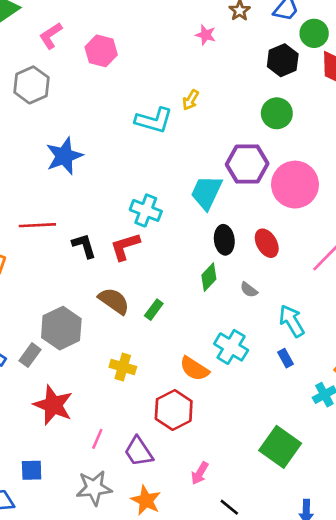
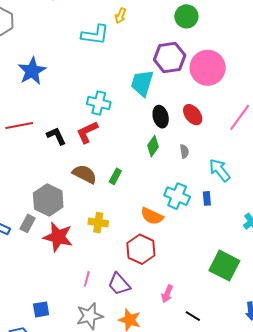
gray semicircle: (249, 290) -> (184, 151), turned -128
blue rectangle: (286, 358) -> (207, 198), moved, turned 32
red star: (53, 405) -> (58, 237), moved

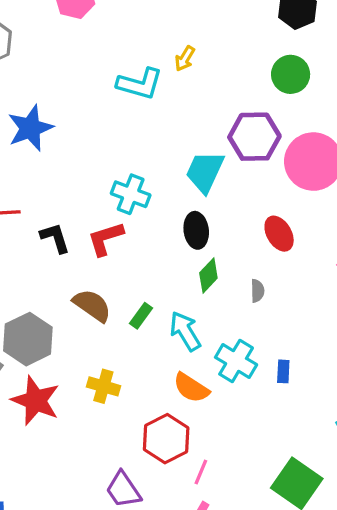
black ellipse: (161, 117) -> (196, 230), moved
cyan arrow: (220, 170) -> (185, 331), moved
pink line: (87, 279) -> (201, 472), moved

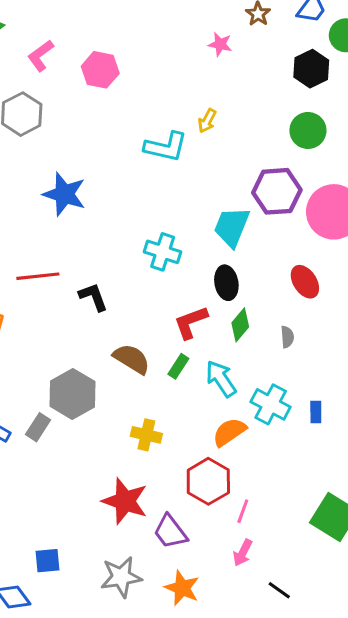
blue star: (30, 128) -> (64, 194), turned -30
red L-shape: (105, 239) -> (191, 322), moved
orange semicircle: (191, 388) -> (229, 432), turned 116
red star: (36, 401) -> (125, 501), moved

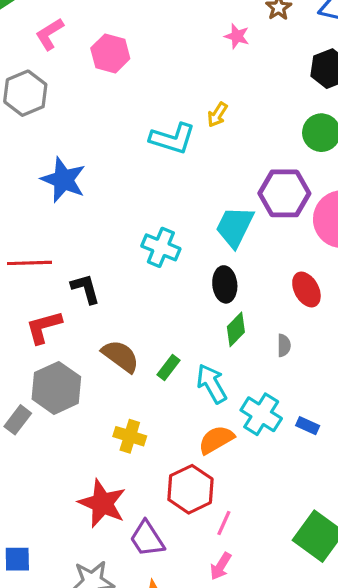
red L-shape: (191, 322) -> (44, 327), moved
blue rectangle: (316, 412) -> (308, 426), turned -70

